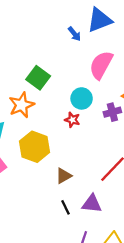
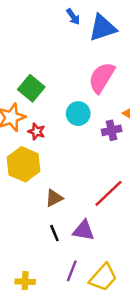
blue arrow: (74, 34) -> (73, 17), moved
red star: (72, 120) -> (36, 132), moved

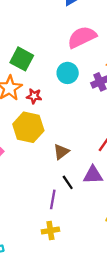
pink semicircle: (102, 78) -> (82, 37), turned 44
purple line: (72, 271) -> (53, 199), moved

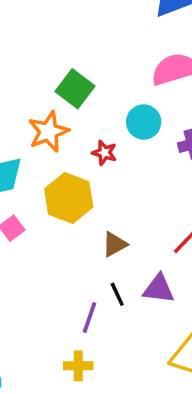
red star: (34, 96) -> (104, 153), moved

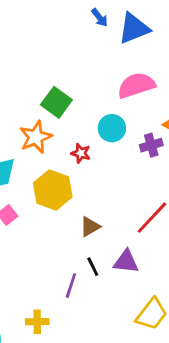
yellow cross: (78, 366) -> (37, 322), moved

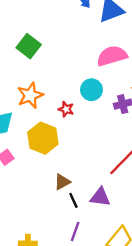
green square: (56, 102) -> (29, 46), moved
brown triangle: (90, 227) -> (62, 182), moved
purple line: (71, 286) -> (75, 231), moved

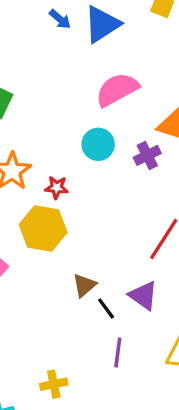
red star: (66, 109) -> (57, 188), moved
purple triangle: (100, 197) -> (143, 296), turned 40

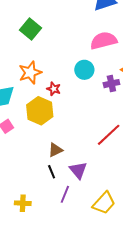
purple triangle: (143, 296) -> (78, 170), moved
black line: (106, 308) -> (52, 172), moved

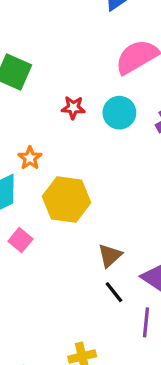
orange star: (30, 73) -> (30, 158), moved, size x0.6
red star: (54, 89) -> (73, 108), moved

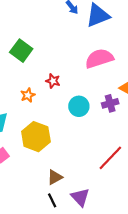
cyan circle: (119, 113) -> (79, 106), moved
orange star: (30, 158) -> (28, 95), moved

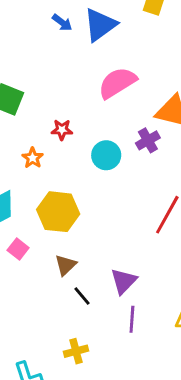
brown triangle: (55, 177) -> (66, 265), moved
purple triangle: (80, 197) -> (124, 281), moved, turned 42
black line: (52, 200) -> (82, 296), moved

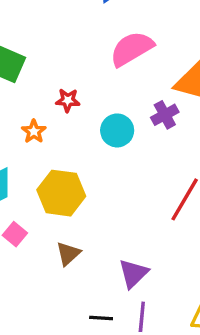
black line: (82, 296) -> (101, 318), moved, turned -48

